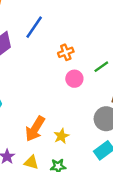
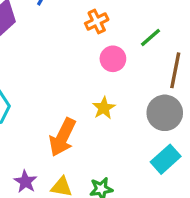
yellow star: (61, 136) -> (104, 108), moved

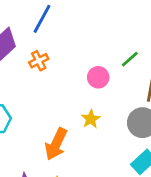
orange cross: (97, 22) -> (39, 61), moved

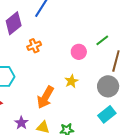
orange cross: (39, 61) -> (34, 46), moved

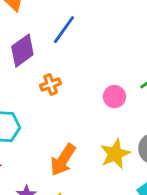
yellow star: (71, 81) -> (115, 154), moved, size x1.5

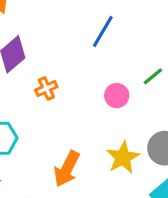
blue line: (64, 30) -> (103, 31), moved

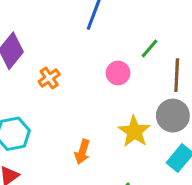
orange arrow: (67, 169) -> (82, 152), size x0.7

